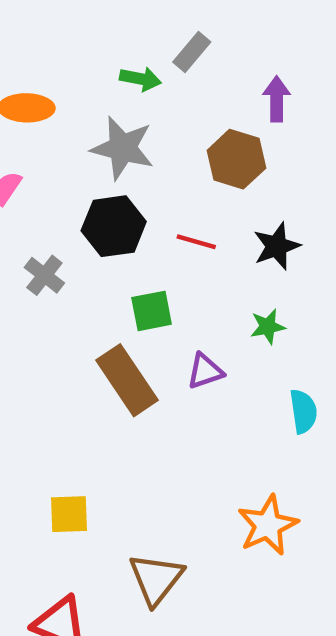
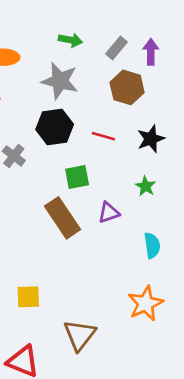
gray rectangle: (192, 52) -> (117, 48), moved
green star: (268, 327) -> (145, 186), turned -30
cyan semicircle: (303, 411) -> (152, 245), moved

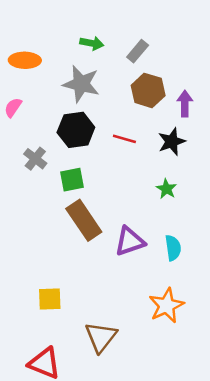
purple arrow: (151, 52) -> (185, 104), moved
green square: (77, 177) -> (72, 180), moved
purple triangle: (109, 213) -> (130, 241), moved, size x1.4

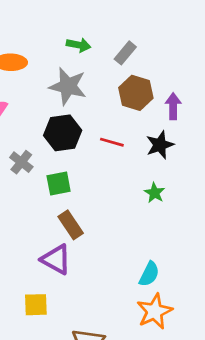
brown rectangle: (84, 220) -> (71, 225), size x0.7
purple triangle: (130, 241) -> (56, 259), moved, turned 48
cyan semicircle: (173, 248) -> (149, 274), moved, turned 35

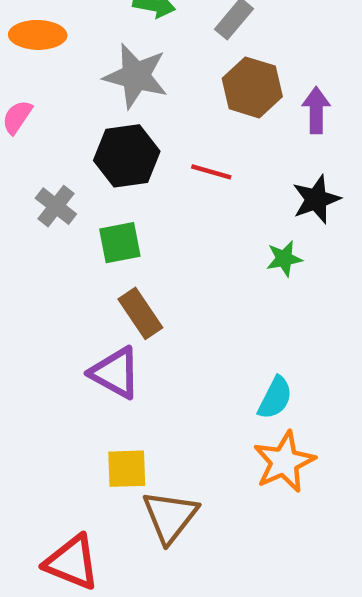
black star: (160, 145) -> (316, 199), moved
green star: (155, 193) -> (284, 259), turned 30
yellow square: (36, 305) -> (127, 469), moved

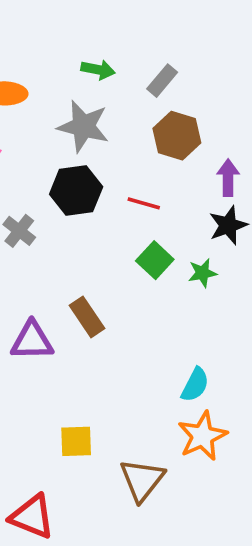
purple arrow: (316, 110) -> (228, 178), moved
green square: (120, 243) -> (155, 260), moved, turned -36
purple triangle: (115, 373) -> (32, 341), moved, turned -30
brown triangle: (170, 517) -> (142, 480), moved

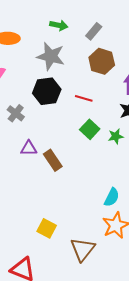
purple triangle: (32, 341) -> (29, 148), moved, size x0.7
yellow square: (76, 441) -> (47, 228), turned 30

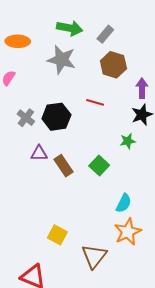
green arrow: (59, 25) -> (70, 28), size x1.4
black hexagon: (47, 91) -> (56, 117), moved
green square: (90, 129) -> (99, 166), moved

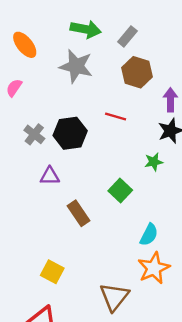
orange ellipse: (18, 41) -> (25, 45), turned 50
brown rectangle: (64, 166) -> (78, 213), moved
yellow square: (57, 235) -> (52, 272), moved

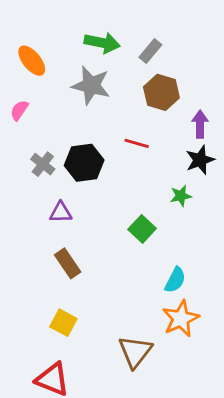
brown rectangle: (78, 213) -> (68, 263), moved

